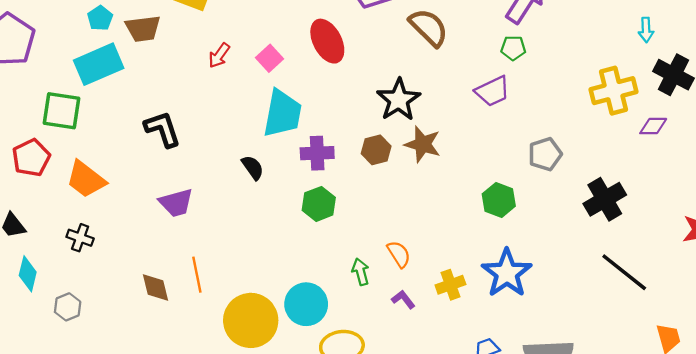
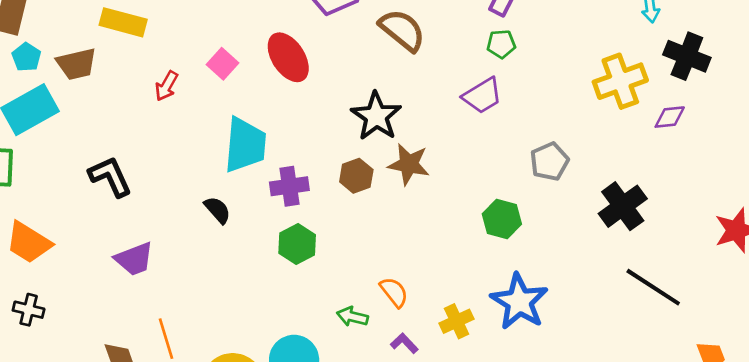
pink square: (270, 58) -> (223, 64), moved
green arrow: (361, 272) -> (352, 317), turned -55

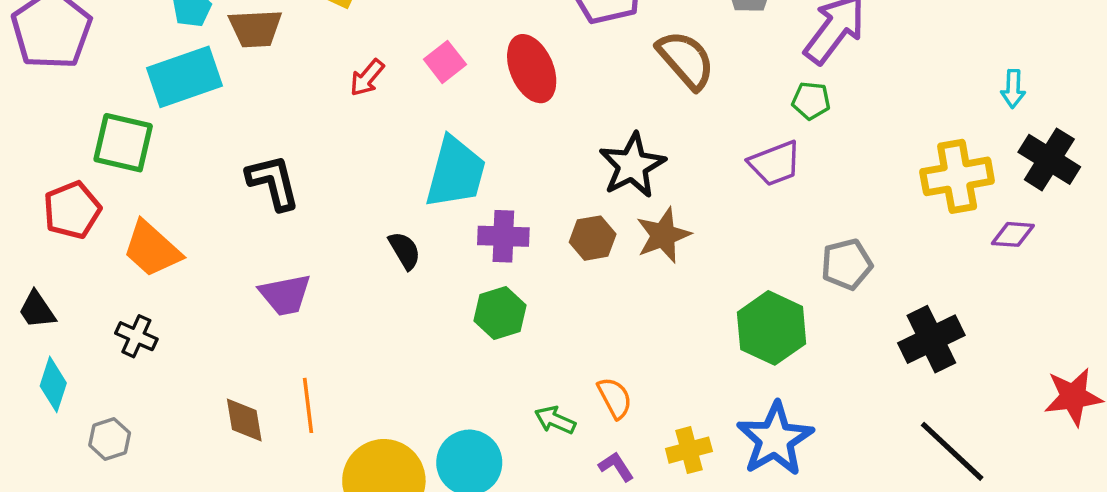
brown star: (409, 164) -> (663, 235), turned 30
green hexagon: (502, 219) -> (772, 328), size x1.4

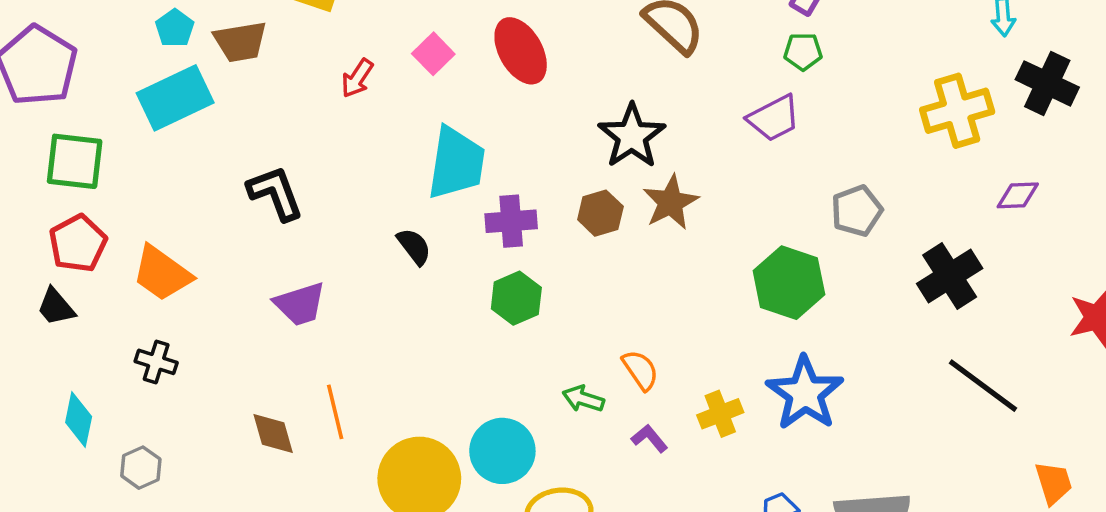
green square: (123, 143) -> (75, 161), moved
purple diamond: (1013, 234) -> (1018, 195), moved
black trapezoid: (37, 310) -> (56, 307), moved

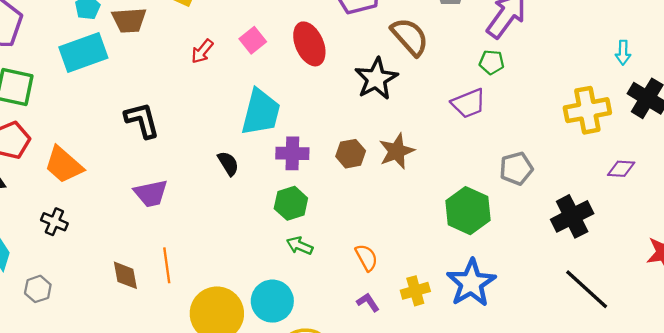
black star: (632, 136) -> (376, 79), moved
green arrow: (583, 399) -> (300, 246), moved

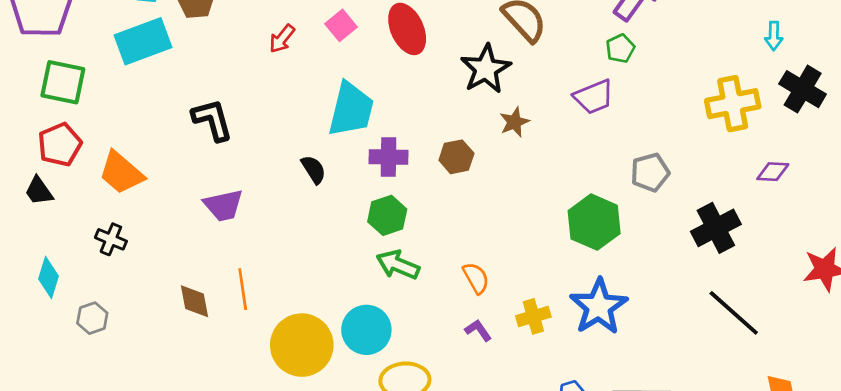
green pentagon: (492, 62) -> (620, 48), turned -30
brown star: (397, 151) -> (514, 122), moved, size x0.7
green arrow: (300, 246) -> (398, 265), size x1.4

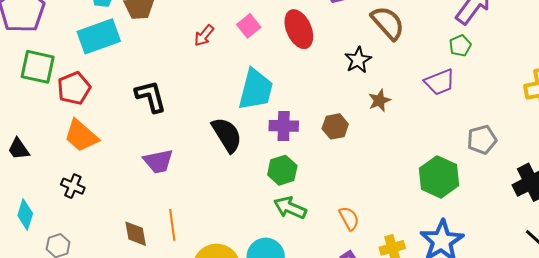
black star: (486, 69) -> (358, 60), size x0.7
red pentagon: (60, 145) -> (74, 88), moved
black semicircle: (314, 169) -> (227, 135), size x1.6

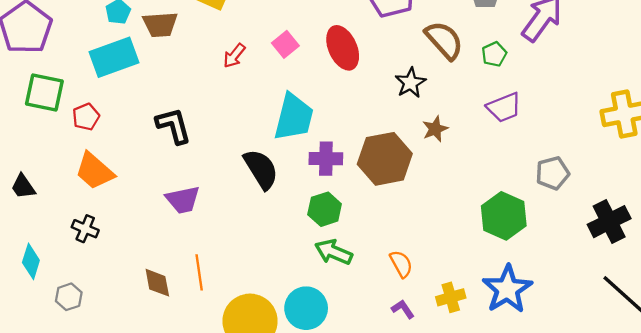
green pentagon: (460, 46) -> (494, 54), moved
red pentagon: (74, 88) -> (86, 117), size x0.7
brown hexagon: (335, 126) -> (385, 159), size x1.8

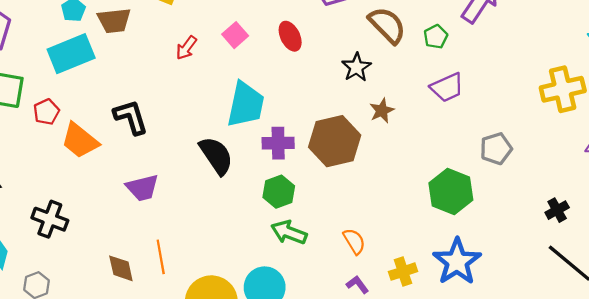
red ellipse: (343, 48) -> (290, 36), size x0.7
orange trapezoid: (94, 171) -> (80, 141), moved
black cross: (609, 222) -> (557, 210), moved, size x0.6
black cross: (85, 229) -> (50, 219), size x1.4

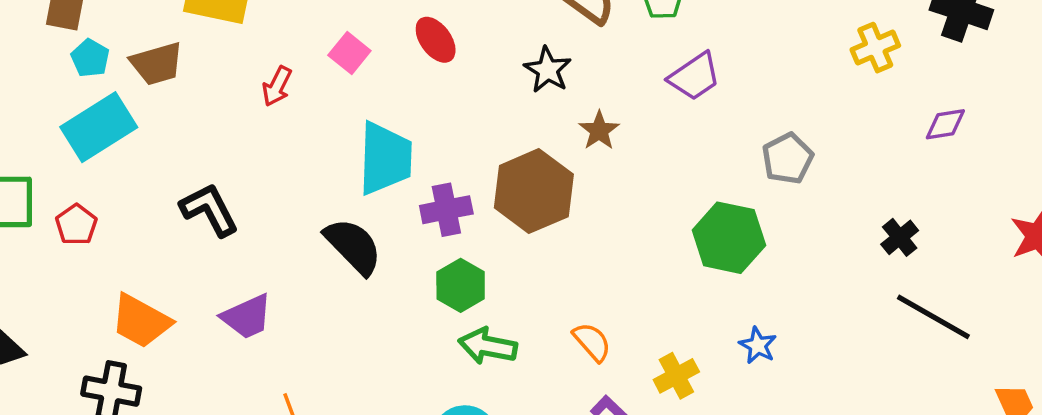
yellow cross: (563, 89) -> (875, 48), size x0.7
orange trapezoid: (80, 141) -> (141, 321), moved
blue star: (457, 262) -> (758, 345), size x0.5

